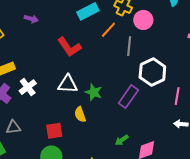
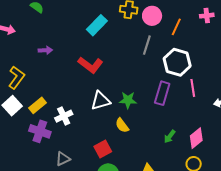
orange line: (108, 30) -> (176, 27), moved
gray line: (129, 46) -> (147, 45), turned 30
white cross: (28, 87) -> (64, 116), turned 30
pink line: (177, 96) -> (193, 88), moved

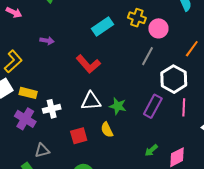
orange line: (176, 27) -> (192, 49), moved
yellow rectangle: (37, 105) -> (28, 93), turned 42
red square: (103, 149) -> (79, 136), moved

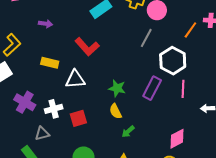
yellow rectangle: (28, 93) -> (50, 63), moved
white triangle: (91, 101) -> (75, 79), moved
white cross: (52, 109) -> (54, 109), moved
yellow semicircle: (107, 130) -> (116, 111), moved
green arrow: (151, 150) -> (128, 132), moved

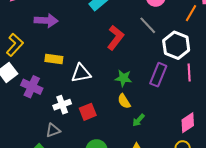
purple arrow: (46, 24) -> (46, 21), size x1.6
gray line: (146, 38) -> (148, 25), turned -66
red L-shape: (87, 47) -> (115, 38), moved, turned -95
purple cross: (25, 102) -> (32, 87), moved

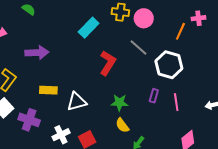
pink line: (189, 72) -> (176, 102), moved
purple rectangle: (158, 75) -> (154, 96), size x0.6

